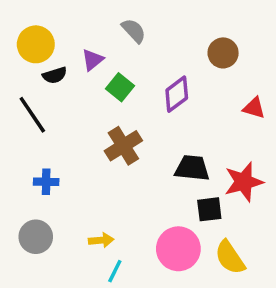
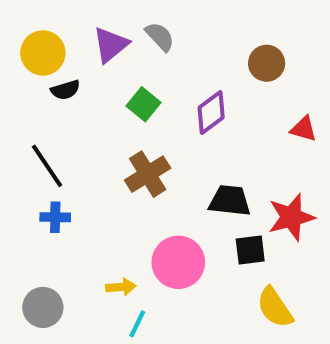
purple triangle: (92, 60) -> (111, 45), moved, size x1.4
black line: (32, 115) -> (47, 166), moved
gray circle: (36, 237) -> (43, 307), moved
pink circle: (178, 249) -> (178, 262), moved

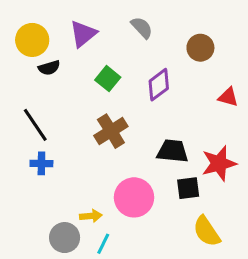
gray semicircle: (160, 37) -> (142, 28), moved
gray circle: (43, 307) -> (65, 238), moved

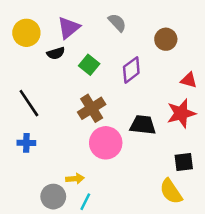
black semicircle: (49, 68) -> (56, 53), moved
blue cross: (41, 163) -> (26, 143), moved
red star: (219, 163) -> (181, 113), moved
black square: (188, 188) -> (184, 162), moved
pink circle: (134, 197) -> (106, 143), moved

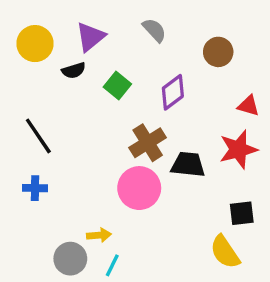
brown cross: (92, 108) -> (148, 143), moved

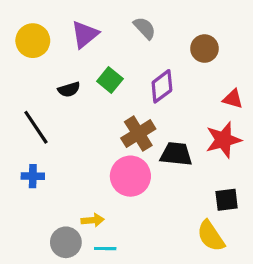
black semicircle: (74, 70) -> (69, 89), moved
cyan line: (112, 265) -> (105, 249), turned 65

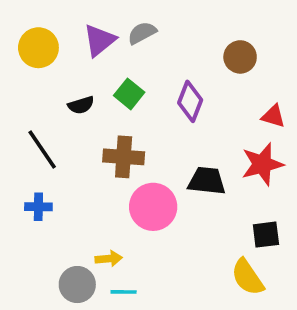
gray semicircle: (145, 28) -> (142, 33), moved, turned -75
purple diamond: (162, 86) -> (190, 101), turned -32
brown cross: (138, 134) -> (124, 157), moved, turned 36

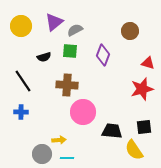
gray semicircle: (142, 33) -> (75, 30), moved
green square: (129, 94) -> (70, 51), turned -35
black trapezoid: (207, 181) -> (112, 131), moved

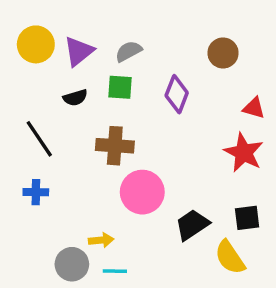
purple triangle: (54, 22) -> (79, 51), moved
red star: (142, 89) -> (244, 153), turned -30
black trapezoid: (112, 131) -> (192, 225), turned -40

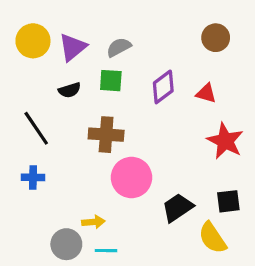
brown circle: (223, 53) -> (216, 38), moved
purple diamond: (177, 94) -> (163, 87), turned 32
red triangle: (254, 108) -> (206, 93), moved

